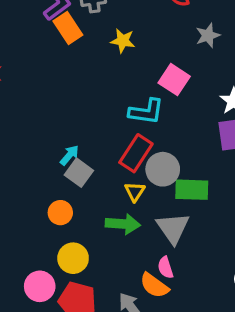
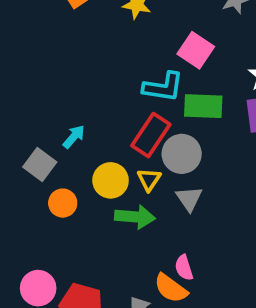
gray square: (79, 173) -> (40, 164), moved
green rectangle: (192, 190) -> (203, 106), moved
gray triangle: (173, 228) -> (189, 199), moved, size x0.7
yellow circle: (73, 258) -> (111, 180), moved

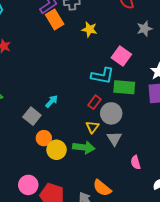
red rectangle: (151, 135) -> (94, 102), size x0.6
yellow circle: (111, 180) -> (57, 150), moved
pink semicircle: (184, 268) -> (136, 162), moved

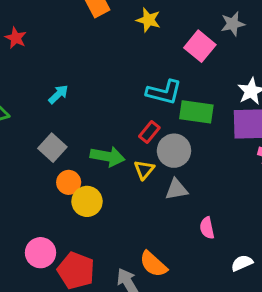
pink square: (121, 56) -> (200, 46), moved
cyan arrow: (52, 101) -> (58, 94), moved
gray triangle: (114, 138) -> (177, 189), turned 49
green arrow: (84, 147) -> (107, 157), moved

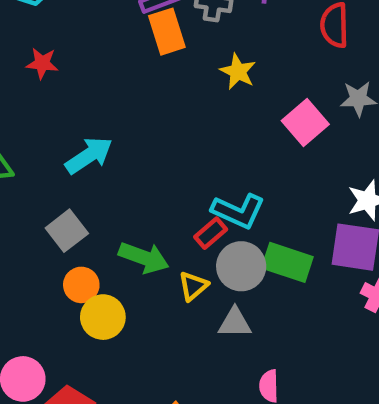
red star: (16, 38) -> (42, 63), turned -30
cyan L-shape: (164, 92) -> (238, 211), moved
cyan arrow: (58, 94) -> (89, 155), size x1.5
green rectangle: (196, 112) -> (287, 262), moved

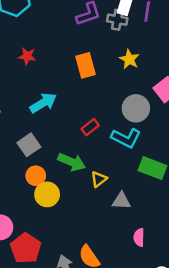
orange rectangle: (167, 32) -> (85, 65), moved
red star: (42, 63) -> (27, 56), moved
red rectangle: (211, 233) -> (90, 127), moved
gray circle: (241, 266) -> (136, 108), moved

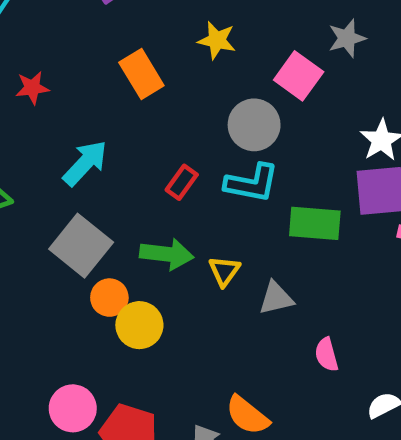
gray square: (29, 145) -> (81, 246), size x1.4

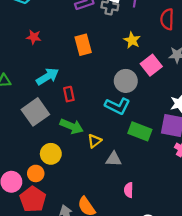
yellow star: (217, 40) -> (132, 40), moved
red rectangle: (182, 182) -> (69, 94), moved, turned -64
orange circle: (109, 298) -> (36, 173), moved

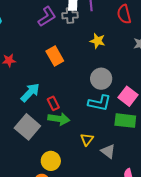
pink square: (151, 65) -> (128, 96), moved
green arrow: (72, 126) -> (59, 119), moved
gray triangle: (114, 159) -> (108, 151), turned 49

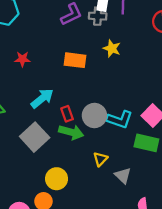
yellow star: (98, 41) -> (112, 48), moved
orange rectangle: (55, 56) -> (75, 60), turned -60
gray circle: (101, 79) -> (94, 115), moved

